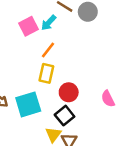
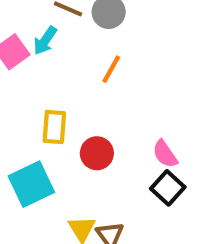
orange line: (48, 50) -> (111, 69), moved
black square: (65, 116) -> (168, 188), moved

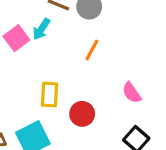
pink semicircle: (165, 154) -> (132, 93), moved

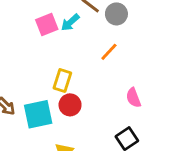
red circle: (82, 114) -> (70, 105), moved

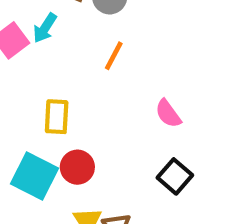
red circle: (70, 105) -> (77, 167), moved
cyan square: (38, 114) -> (34, 176), turned -36

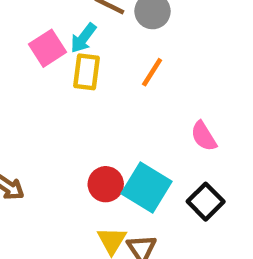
yellow rectangle: (57, 117) -> (87, 72), moved
cyan square: (34, 176) -> (146, 188), moved

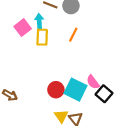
cyan arrow: (83, 38) -> (39, 21), turned 144
pink semicircle: (204, 136) -> (93, 82), moved

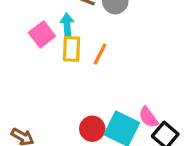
orange line: (73, 35) -> (100, 54), moved

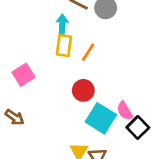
pink square: (42, 34) -> (24, 75), moved
red circle: (92, 129) -> (83, 90), moved

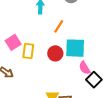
yellow rectangle: (64, 46) -> (28, 51), moved
cyan square: (101, 118) -> (75, 48), moved, turned -30

